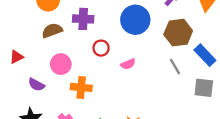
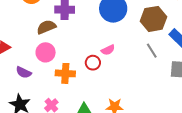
brown semicircle: (52, 31) -> (46, 27), moved
red circle: (101, 48) -> (93, 63), moved

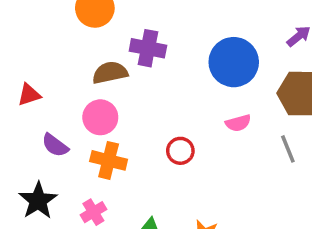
pink semicircle: (108, 50) -> (238, 123), moved
orange cross: (65, 73) -> (109, 160), moved

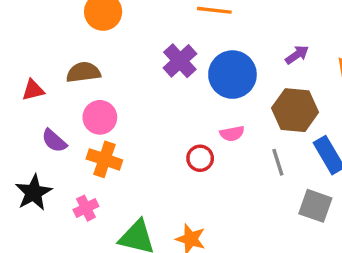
purple cross: (148, 48) -> (180, 61), moved, turned 32
brown semicircle: (110, 73) -> (83, 72), moved
red circle: (180, 151) -> (200, 158), moved

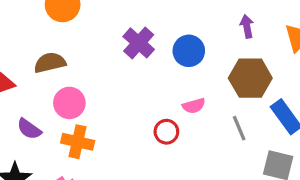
purple arrow: (297, 55) -> (247, 26), turned -60
blue circle: (232, 75) -> (189, 51), size x0.7

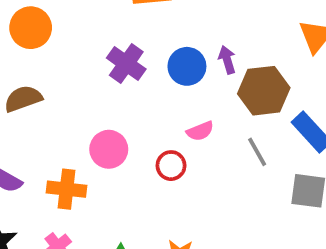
purple arrow: (247, 26) -> (227, 60), moved
pink circle: (69, 103) -> (109, 149), moved

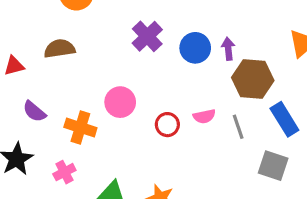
pink semicircle: (200, 131) -> (204, 116), moved

